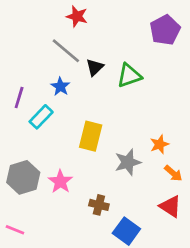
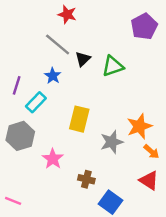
orange star: (159, 144) -> (139, 126), size x1.5
gray hexagon: (23, 177) -> (20, 136), moved

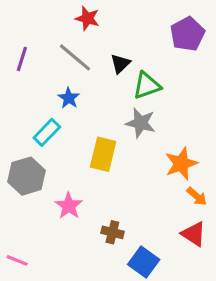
black triangle: (83, 59) -> (120, 64), moved
purple line: (17, 85) -> (22, 59), moved
gray star: (112, 142) -> (141, 123), moved, turned 30

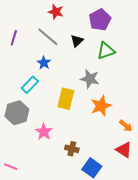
purple pentagon: (187, 34) -> (100, 20), moved
green triangle: (147, 86) -> (106, 51), moved
orange star: (181, 164) -> (101, 106), moved

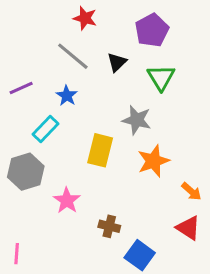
purple line: (14, 38) -> (21, 88), moved, turned 49
green triangle: (106, 51) -> (161, 77), turned -42
pink line: (11, 167) -> (17, 254), turned 72

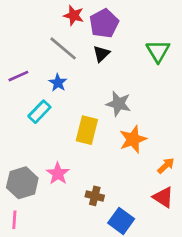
purple pentagon: (152, 30) -> (104, 23), moved
green triangle: (161, 77) -> (158, 51), moved
gray hexagon: (26, 172) -> (22, 183), moved
orange arrow: (191, 191) -> (166, 166), turned -84

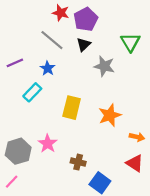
gray star: (118, 104) -> (104, 66), moved
orange arrow: (166, 166) -> (137, 137), turned 56
pink line: (14, 220) -> (12, 182), turned 40

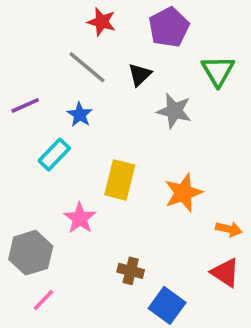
purple pentagon: (86, 19) -> (169, 27), moved
pink star: (48, 144) -> (80, 218), moved
pink line: (12, 182) -> (43, 300), moved

